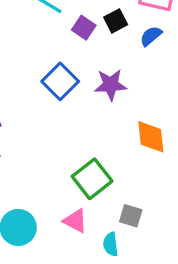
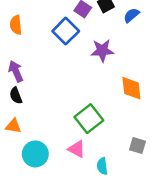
blue square: (60, 81) -> (66, 31), moved
gray square: (131, 216) -> (138, 145), moved

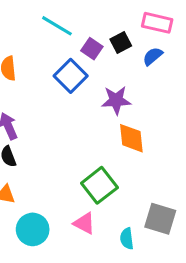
orange diamond: (131, 88) -> (131, 138), moved
gray square: (138, 145) -> (160, 219), size x1.5
cyan semicircle: (102, 166) -> (127, 239), moved

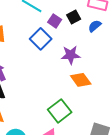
orange diamond: (131, 138) -> (81, 80), turned -30

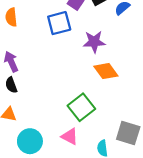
blue square: (41, 39) -> (59, 23), turned 30

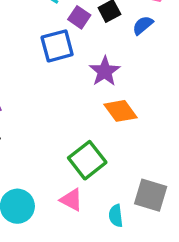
purple star: (94, 42) -> (105, 71), turned -30

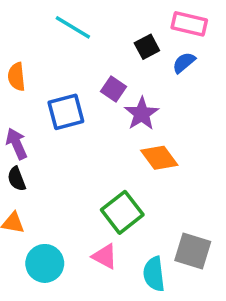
purple square: (79, 17) -> (113, 89), moved
blue square: (57, 46) -> (66, 112), moved
cyan semicircle: (116, 216) -> (154, 274), size x1.4

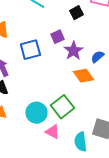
blue semicircle: (184, 63) -> (98, 57), moved
purple square: (113, 89) -> (58, 37), turned 32
cyan circle: (45, 263) -> (36, 113), moved

